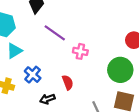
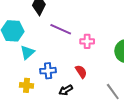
blue cross: (33, 75) -> (48, 71), turned -35

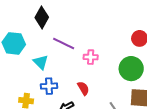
cyan triangle: (27, 52) -> (41, 62), moved, turned -35

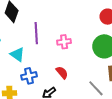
purple line: (64, 44) -> (36, 33), turned 70

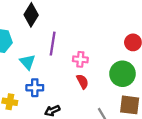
red semicircle: (62, 73) -> (82, 81), moved

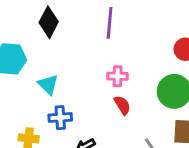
purple line: (53, 44) -> (110, 23), moved

